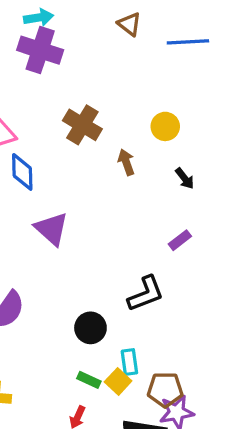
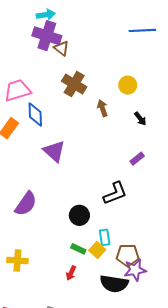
brown triangle: (129, 24) -> (62, 48), moved

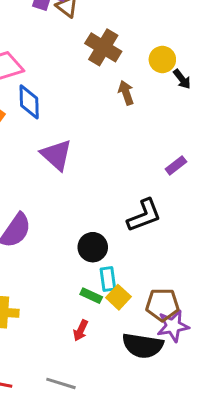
brown cross: (74, 84) -> (103, 47), moved
black arrow: (140, 119) -> (182, 79), moved
cyan rectangle: (105, 237) -> (108, 279), moved

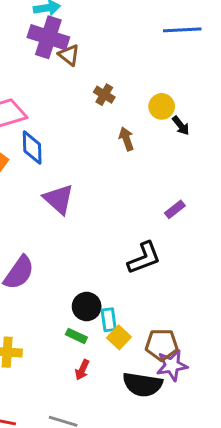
brown cross: (103, 47) -> (104, 95), size x0.6
black circle: (93, 247) -> (87, 306), moved
green rectangle: (91, 296) -> (76, 336), moved

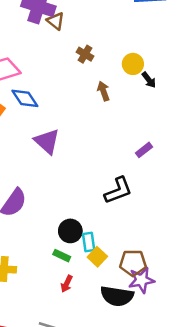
blue diamond: (32, 148) -> (25, 98), turned -32

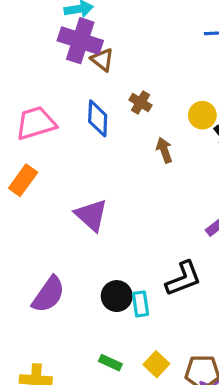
blue diamond: (25, 98) -> (98, 118), moved, turned 36
black circle: (70, 231) -> (117, 296), moved
cyan rectangle: (89, 242) -> (140, 304), moved

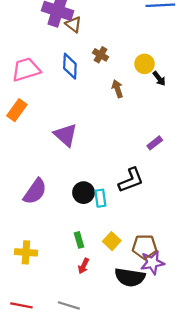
green rectangle: (110, 363) -> (79, 240), turned 49

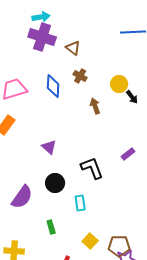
brown triangle: (73, 24) -> (73, 48), moved
purple triangle: (65, 135) -> (49, 147), size x0.7
black L-shape: (131, 180) -> (92, 168), moved, turned -90
black circle: (84, 193) -> (55, 183), moved
green rectangle: (79, 240) -> (51, 227), moved

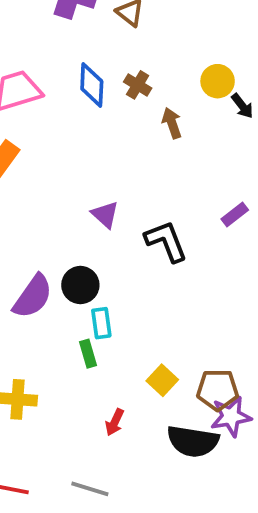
brown cross: (80, 76) -> (138, 85), moved
purple triangle: (49, 147) -> (105, 215), moved
black circle: (55, 183) -> (80, 285), moved
cyan rectangle: (80, 203) -> (101, 323), moved

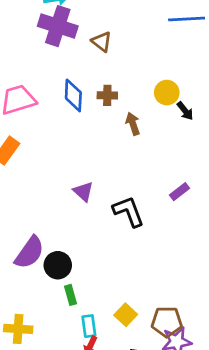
brown cross: (138, 85) -> (107, 95), turned -30
black circle: (80, 285) -> (58, 265), moved
cyan rectangle: (101, 323) -> (89, 326), moved

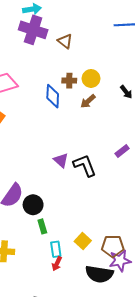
yellow circle: (167, 93) -> (91, 78), moved
blue diamond: (73, 95) -> (53, 96), moved
brown arrow: (133, 124) -> (88, 101), turned -112
purple triangle: (83, 192) -> (61, 160), moved

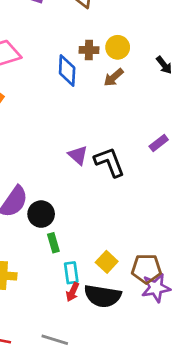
black semicircle: (99, 274) -> (103, 296), moved

